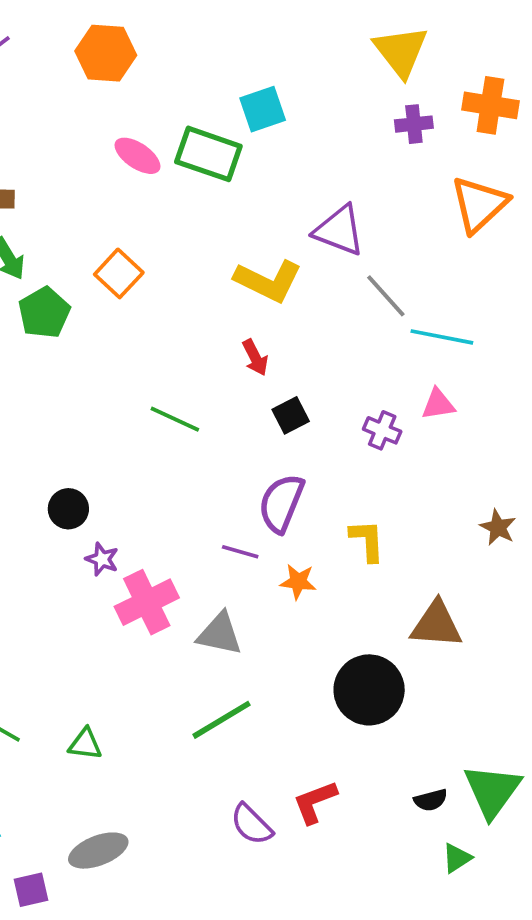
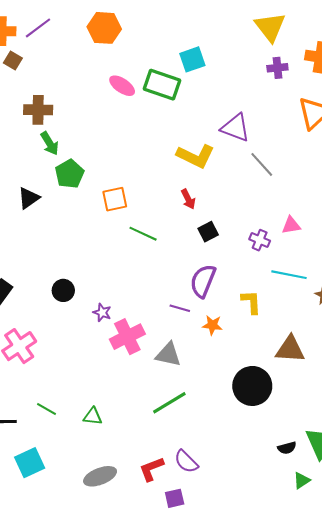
orange square: (119, 273) -> (115, 199), moved, turned 35
cyan line: (442, 337) -> (289, 275), moved
black circle: (68, 509) -> (63, 290), moved
red L-shape: (315, 802) -> (151, 469), moved
purple square: (31, 890) -> (175, 498), moved

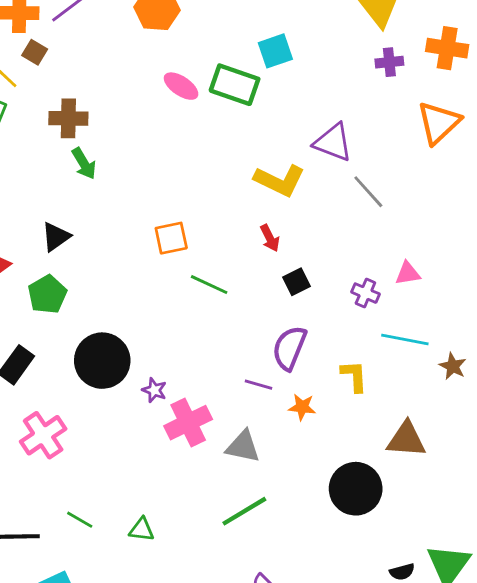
green pentagon: (70, 174) -> (47, 294), moved
black circle: (63, 290) -> (102, 361), size x1.8

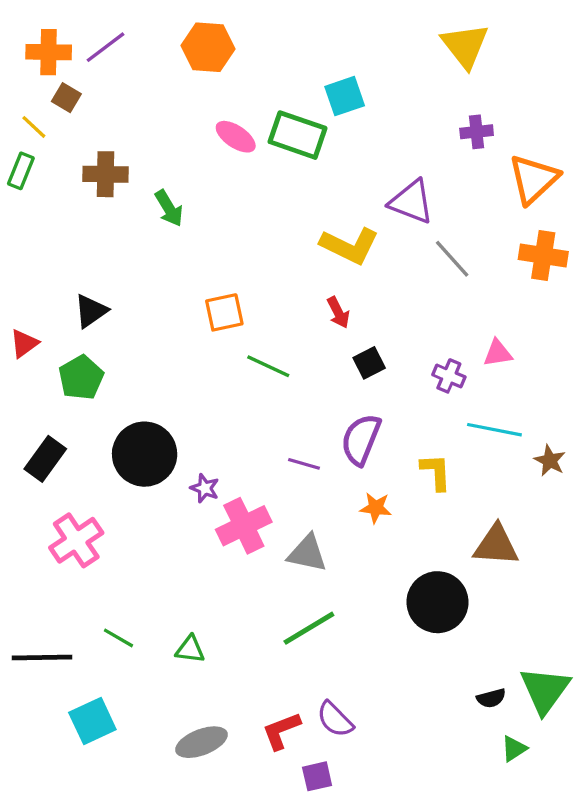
orange cross: (447, 48) -> (543, 256), moved
purple cross: (389, 62) -> (477, 132), moved
green arrow: (84, 164) -> (169, 208), moved
purple line: (258, 385) -> (304, 464), moved

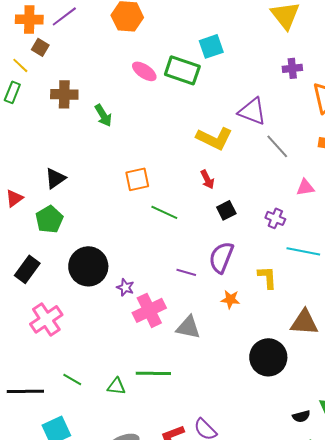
pink triangle: (498, 353) -> (305, 187), moved
green line: (309, 628) -> (153, 373), moved, turned 32

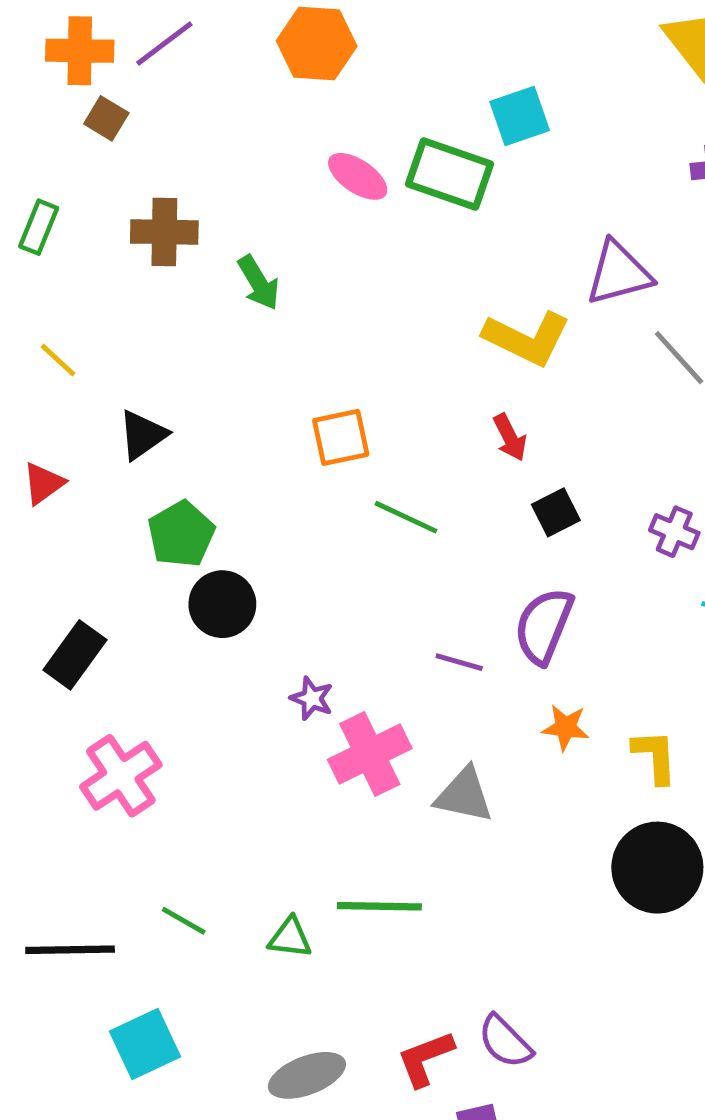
yellow line: (20, 65) -> (58, 360), moved
purple triangle: (252, 111) -> (619, 273), turned -36
green pentagon: (49, 219) -> (181, 534), moved
black circle: (88, 266) -> (222, 604), moved, size x0.7
yellow L-shape: (267, 277) -> (655, 756), moved

